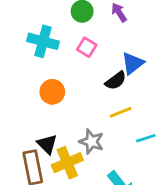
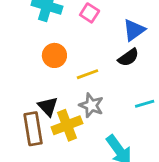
black semicircle: (116, 81) -> (128, 57), moved
yellow line: (121, 112) -> (88, 74), moved

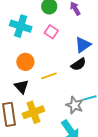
gray star: (91, 105) -> (75, 105), moved
black triangle: (48, 107) -> (21, 87), moved

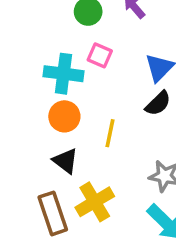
cyan cross: (21, 26) -> (63, 74), moved
yellow line: (49, 76) -> (110, 133), turned -49

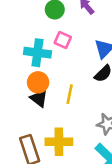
black triangle: (65, 161) -> (39, 98), moved
yellow cross: (95, 202) -> (59, 142), turned 30

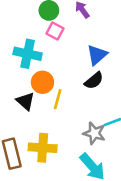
pink square: (63, 40) -> (55, 31), moved
orange circle: (38, 82) -> (42, 82), moved

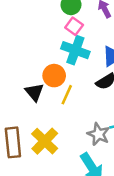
cyan cross: (28, 54) -> (75, 50), moved
yellow cross: (43, 148) -> (45, 141), turned 32

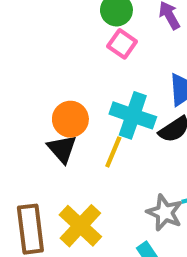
cyan cross: (75, 50) -> (133, 115), moved
orange circle: (54, 76) -> (70, 119), moved

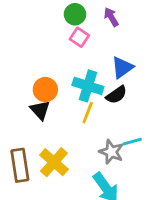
yellow line: (113, 152) -> (88, 113), moved

